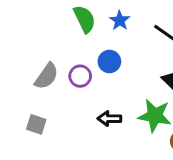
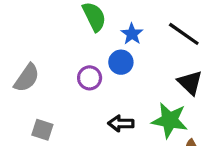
blue star: (120, 20) -> (132, 34), moved
gray semicircle: (46, 76) -> (27, 78), moved

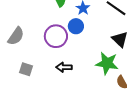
purple circle: (90, 78) -> (56, 36), size x1.5
black arrow: (121, 123) -> (64, 67), moved

